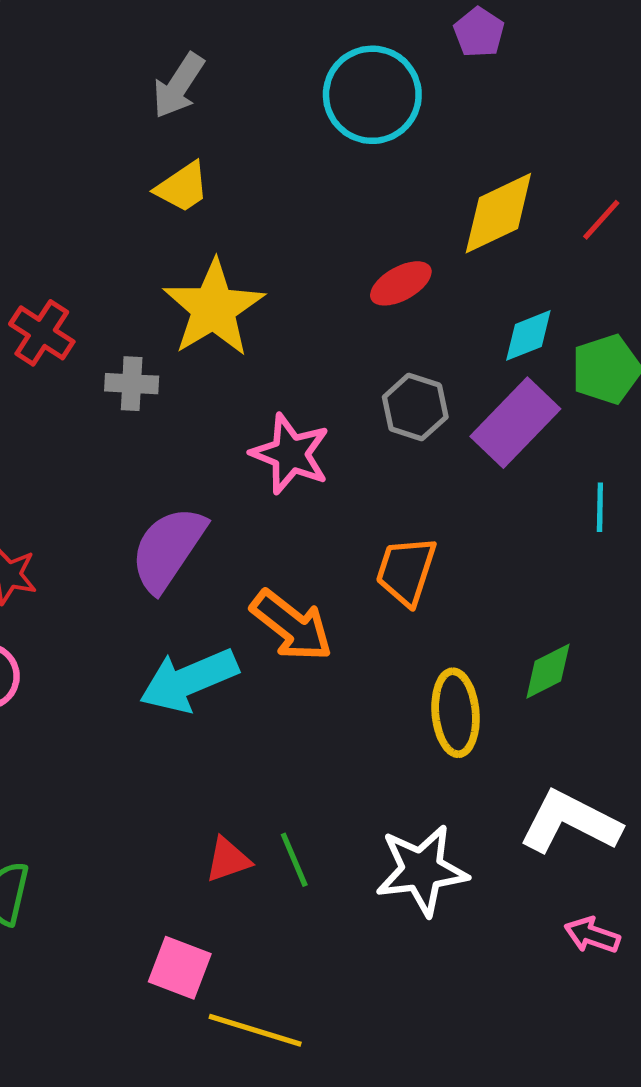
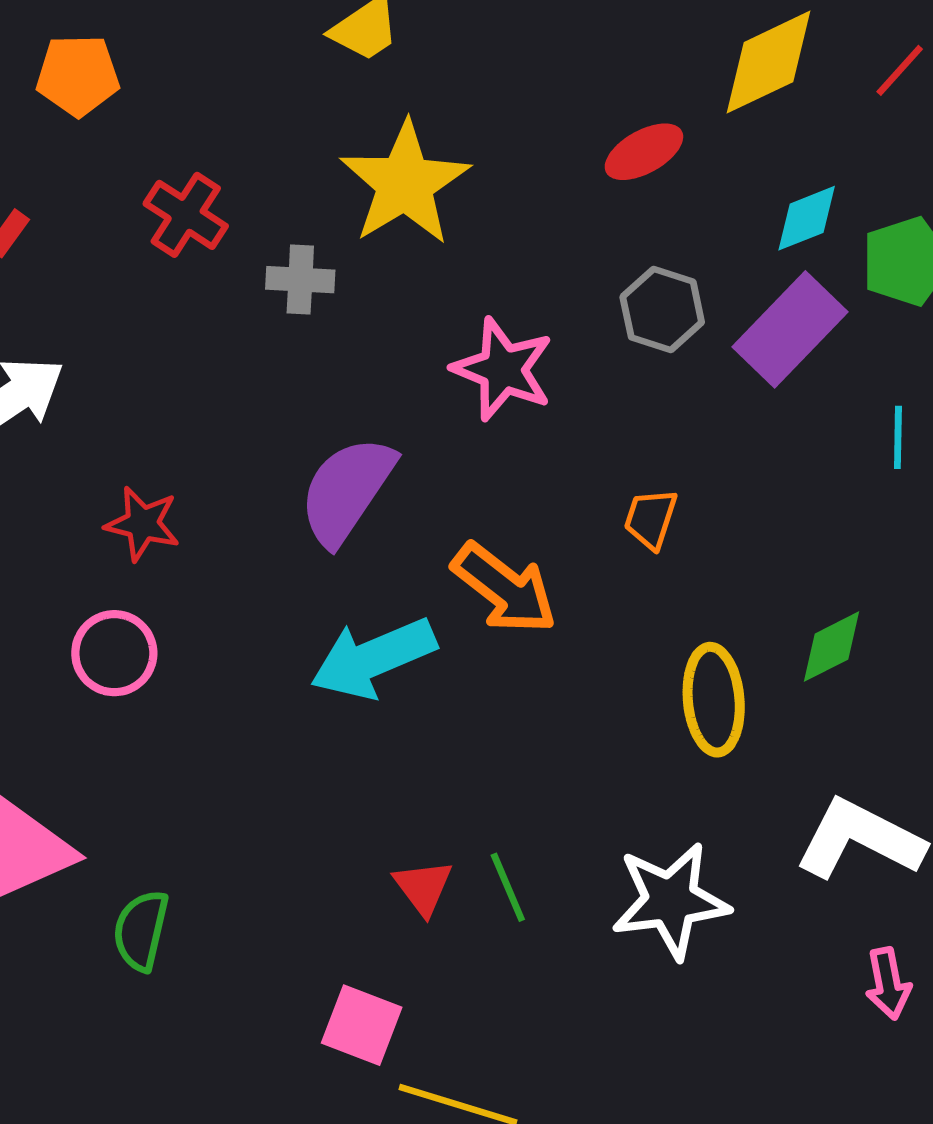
orange trapezoid: (406, 571) -> (651, 519), size x0.7
red triangle: (228, 860) -> (423, 887), turned -48
pink arrow: (592, 935) -> (888, 984), turned -120

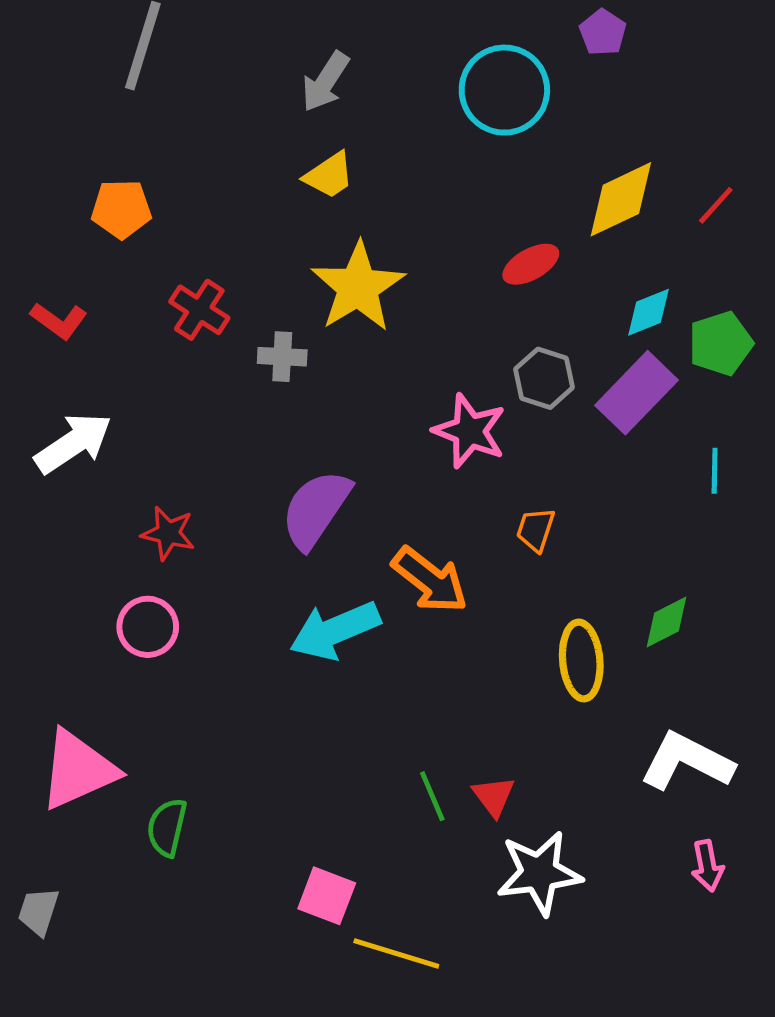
pink star: (503, 369) -> (470, 431), moved
red triangle: (423, 887) -> (494, 796), moved
white star: (671, 901) -> (539, 873), moved

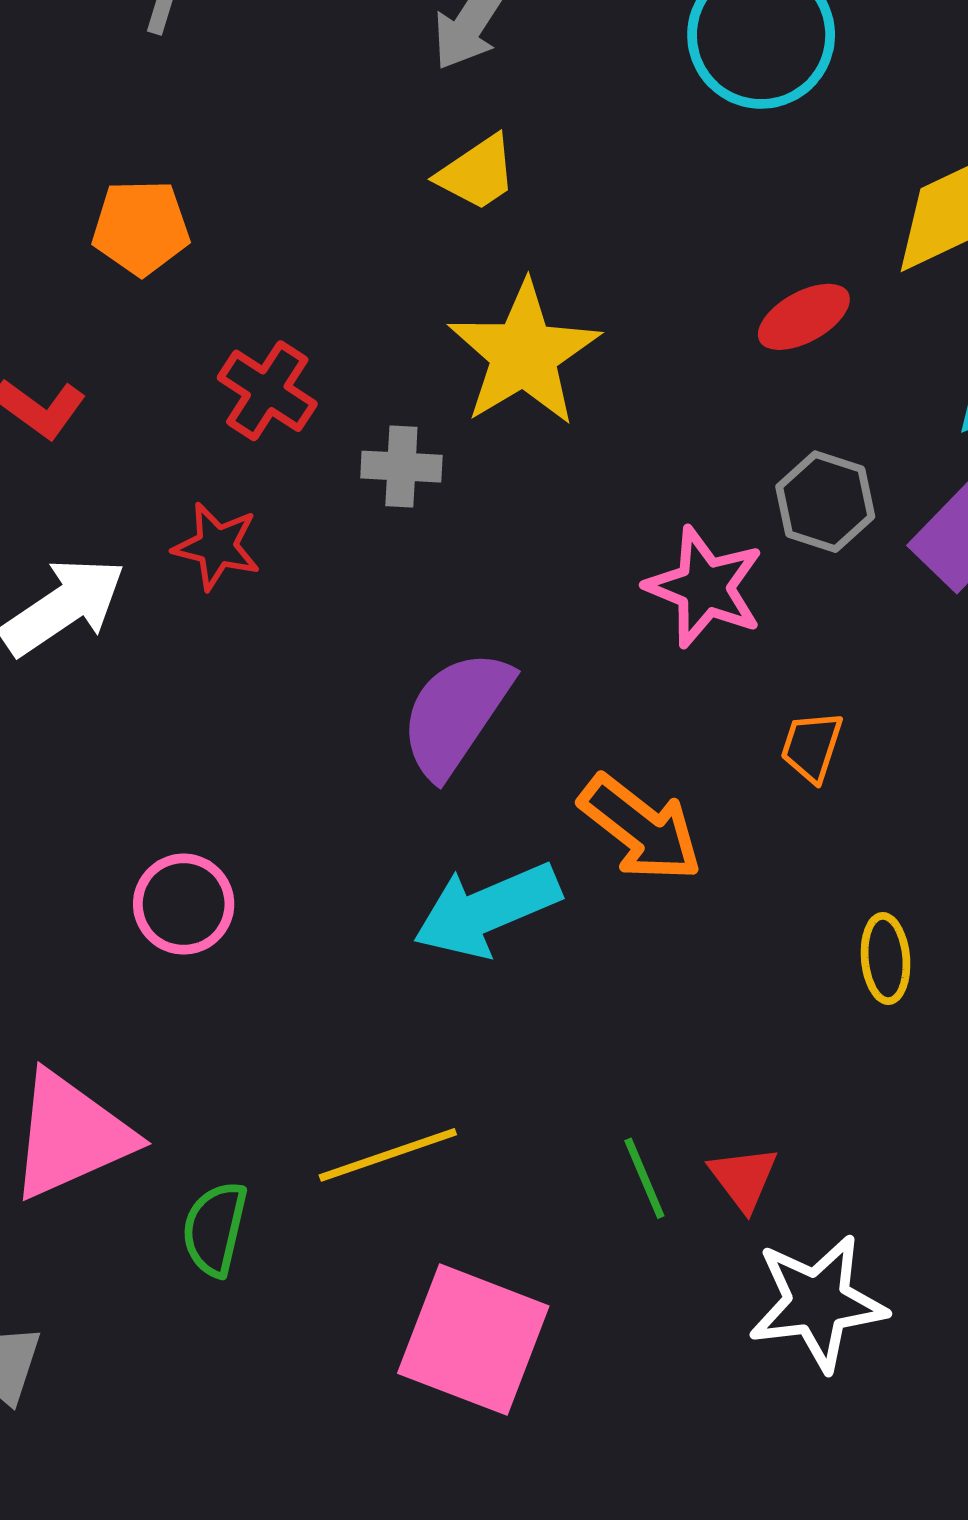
red star: (168, 533) -> (217, 546), moved
yellow ellipse: (581, 660) -> (886, 958), size x0.7
pink square: (327, 896) -> (473, 1340), size x1.6
yellow line: (396, 953) -> (388, 1155), moved, turned -36

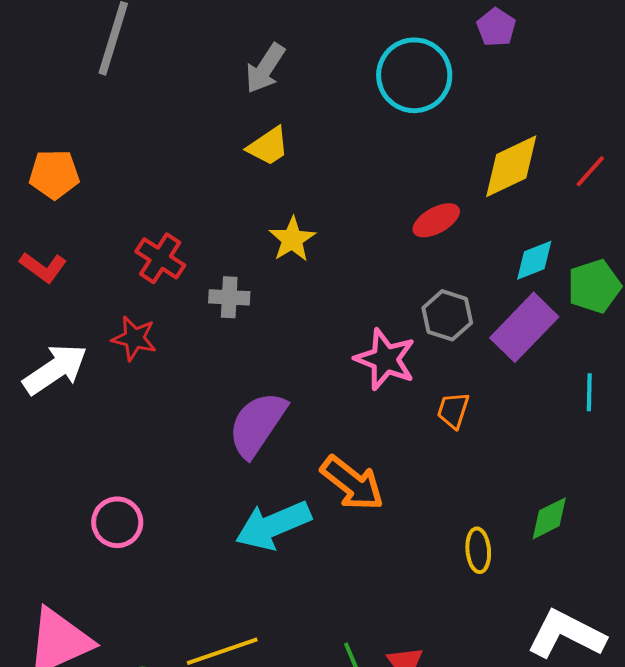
orange pentagon: (141, 227) -> (54, 174), moved
yellow star: (524, 354) -> (292, 239), size x0.6
orange trapezoid: (812, 747) -> (453, 410), moved

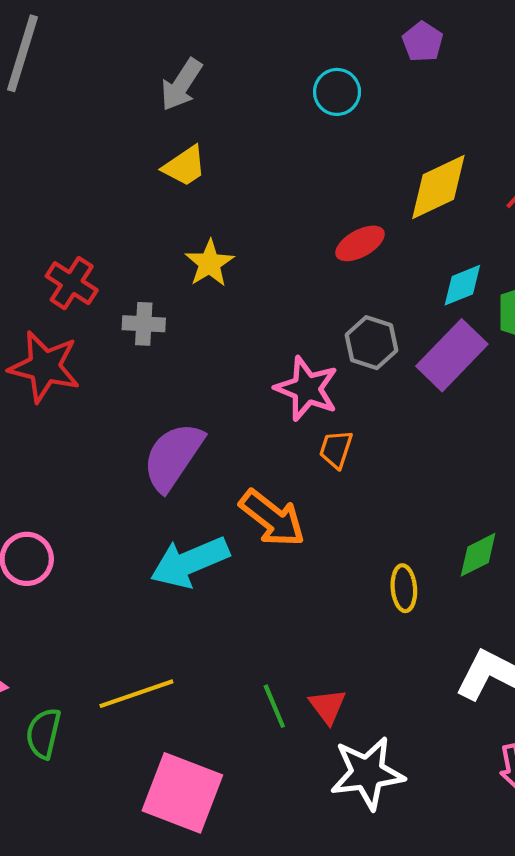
cyan circle: (414, 75) -> (337, 92), size x0.6
red star: (134, 338) -> (44, 367), size x1.5
orange trapezoid: (453, 410) -> (336, 449), moved

